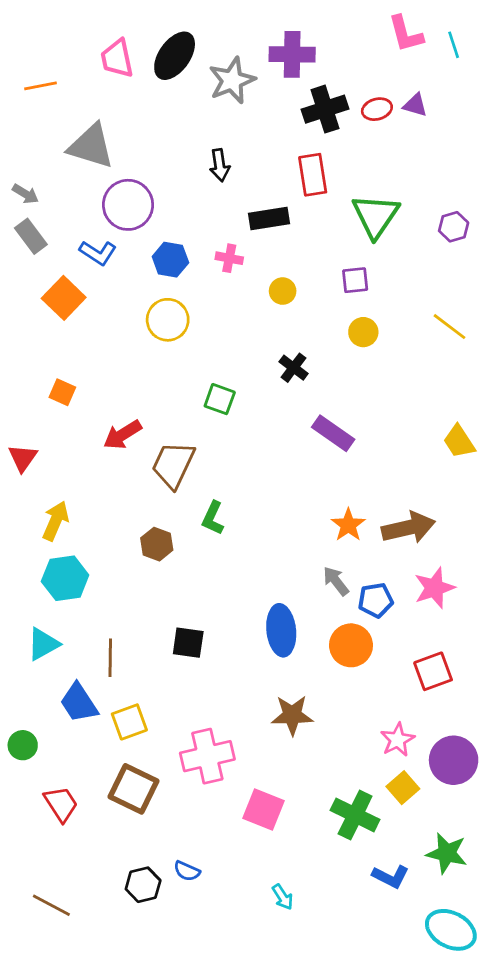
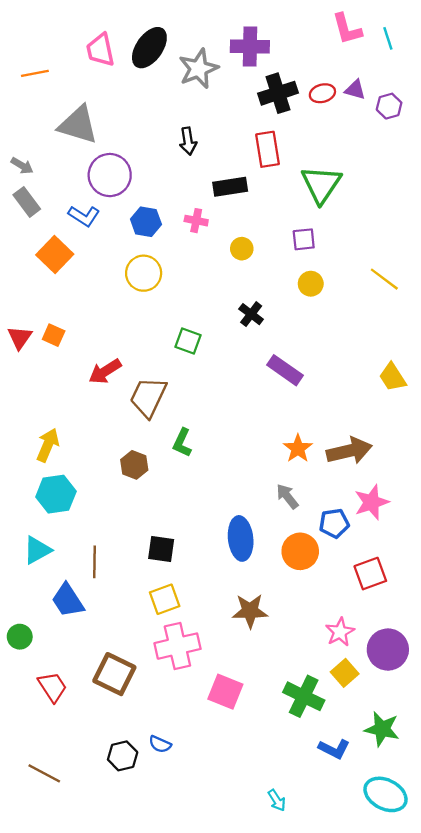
purple hexagon: (454, 227) -> (389, 106), moved
red triangle: (23, 458) -> (20, 337), moved
blue pentagon: (376, 600) -> (334, 523), moved
yellow square: (129, 722) -> (165, 599), moved
cyan arrow: (283, 897) -> (277, 800), moved

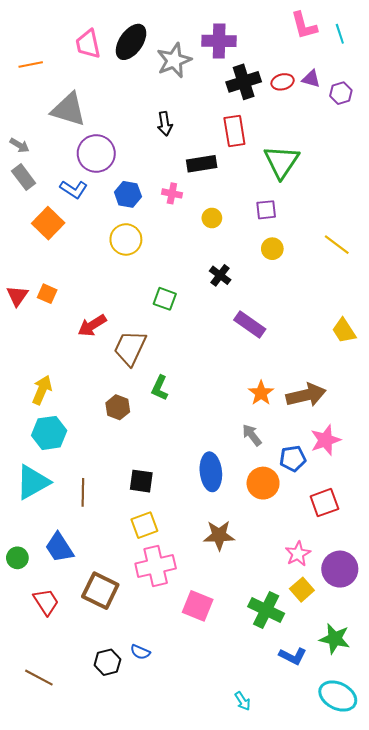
cyan triangle: (37, 550) -> (33, 482), size x1.4
blue trapezoid: (68, 600) -> (59, 548), moved

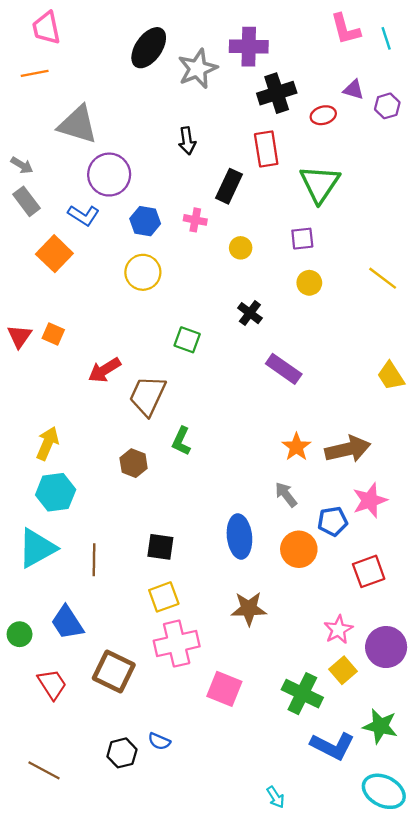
pink trapezoid: (88, 44) -> (46, 28), moved
red ellipse: (283, 82) -> (323, 115), moved
black rectangle: (202, 164) -> (229, 186), turned -56
blue L-shape: (293, 656) -> (333, 746), size x1.4

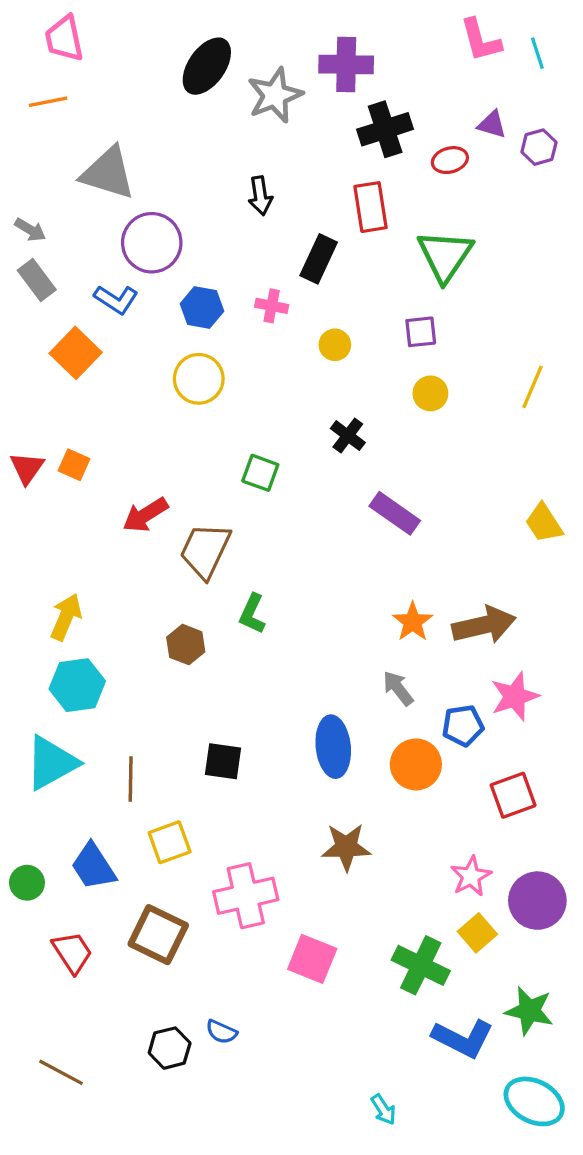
yellow line: (383, 278) -> (533, 387), turned 76
yellow square: (164, 597) -> (170, 842), moved

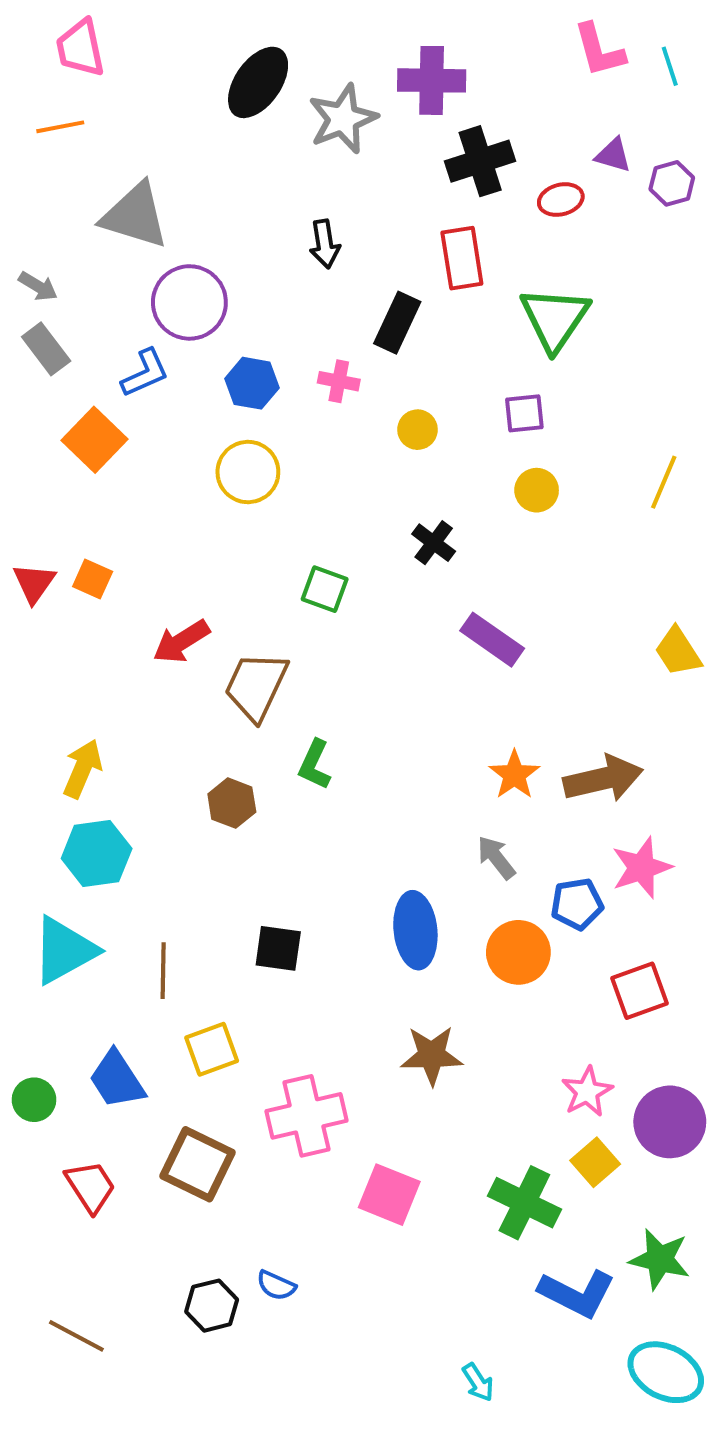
blue L-shape: (116, 299) -> (145, 373), turned -57

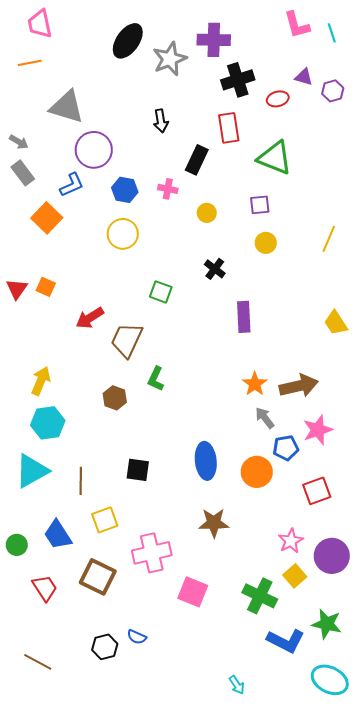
green triangle: (555, 319) -> (275, 158), turned -42
purple rectangle: (492, 640) -> (244, 317), turned 52
gray arrow: (496, 858) -> (265, 418), moved

